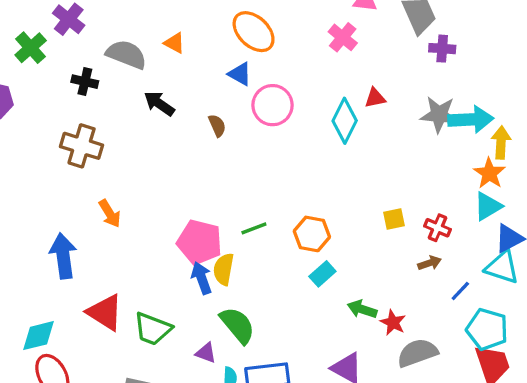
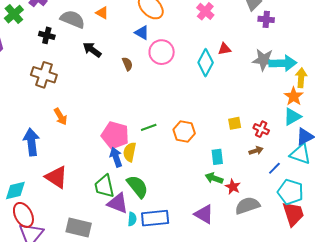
cyan rectangle: (322, 274) -> (217, 157), moved, turned -56
green trapezoid: (153, 329) -> (104, 186), moved, turned 55
purple triangle: (206, 353) -> (118, 203), size x1.6

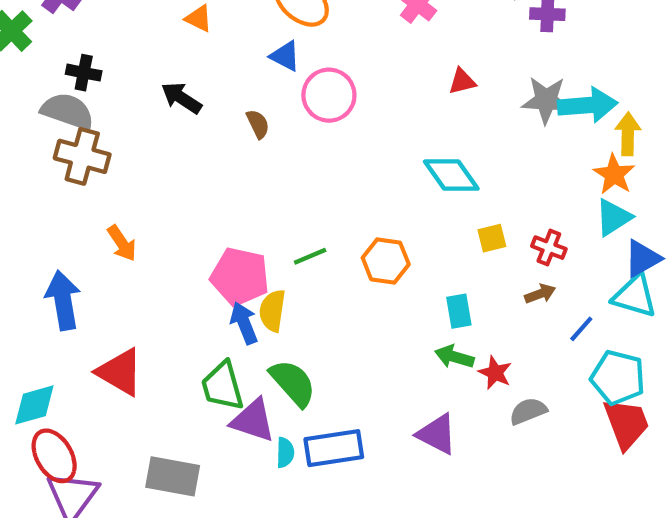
gray semicircle: (73, 19) -> (68, 111), moved
cyan diamond: (206, 63) -> (451, 175), moved, turned -60
gray semicircle: (247, 206) -> (528, 411), size x0.7

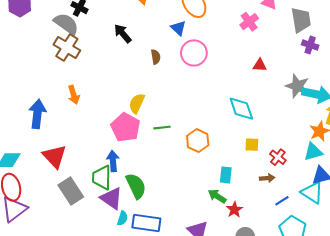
yellow semicircle: (272, 311) -> (137, 103), moved
blue arrow: (244, 323) -> (113, 161), moved
gray rectangle: (173, 476) -> (71, 191), moved, turned 30

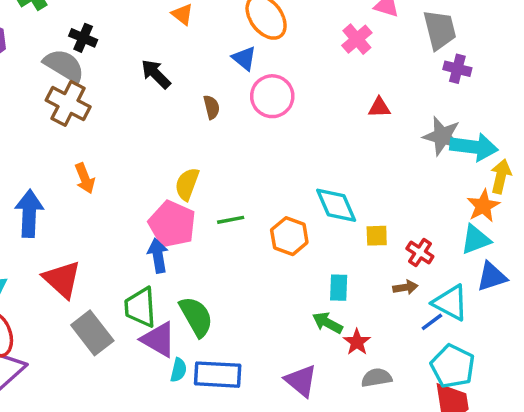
cyan diamond: (241, 109) -> (336, 205), moved
blue arrow: (113, 161) -> (158, 256), moved
cyan triangle: (312, 193) -> (450, 303), moved

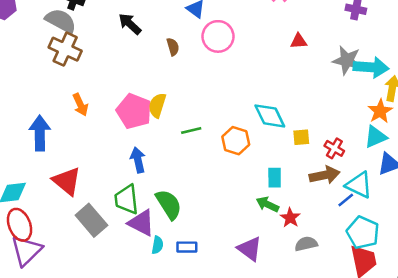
pink pentagon: (172, 224) -> (134, 111), moved
brown arrow: (405, 287) -> (325, 175), size x1.6
blue rectangle: (218, 375) -> (187, 247), size x0.6

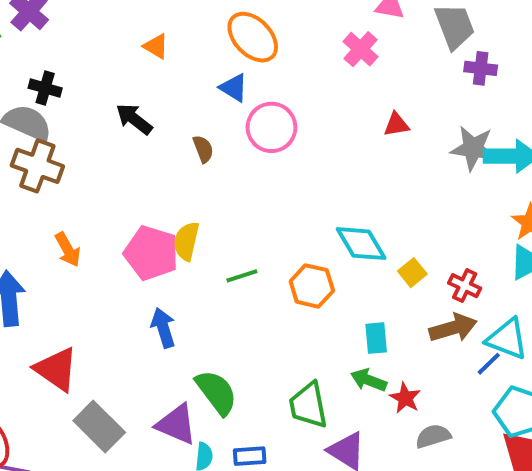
yellow square: (301, 137) -> (412, 273), turned -30
green trapezoid: (127, 199) -> (308, 405), moved

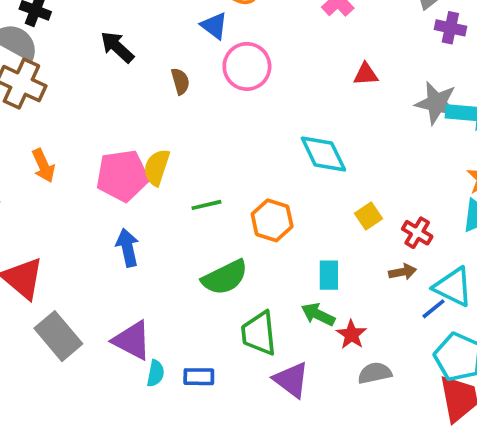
cyan diamond: (361, 244) -> (323, 154), moved
pink pentagon: (151, 253) -> (122, 176), turned -30
brown arrow: (453, 328) -> (403, 272), size x0.6
green semicircle: (216, 392) -> (225, 277), moved, turned 96

